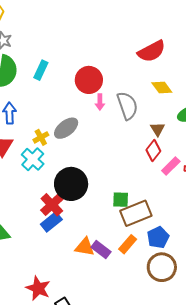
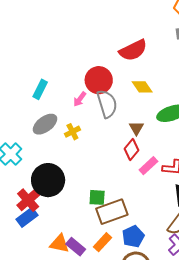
cyan rectangle: (41, 70) -> (40, 89), moved
red circle: (89, 80) -> (99, 80), moved
pink arrow: (100, 102) -> (80, 99), turned 35
yellow cross: (41, 137) -> (72, 132), moved

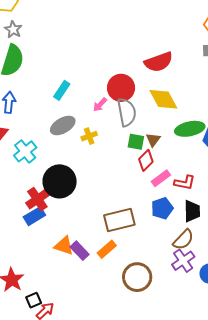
yellow diamond: (142, 87) -> (163, 99), size x1.4
green square: (97, 197) -> (136, 142), moved
blue pentagon: (133, 237) -> (162, 208), moved

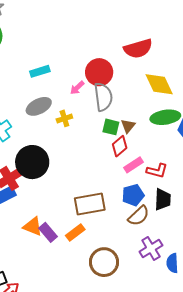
cyan rectangle: (62, 90) -> (40, 71), turned 36
yellow diamond: (163, 99) -> (159, 84), moved
brown semicircle: (183, 240) -> (139, 216), moved

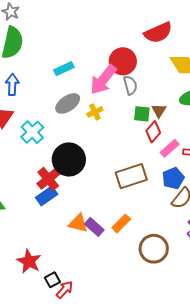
pink arrow: (77, 88) -> (103, 80), size x2.0
gray semicircle: (103, 97) -> (130, 85), size x0.7
brown rectangle: (90, 204) -> (131, 176), moved

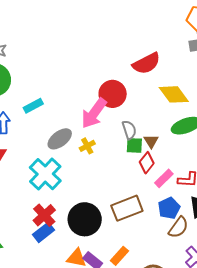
cyan rectangle: (64, 69) -> (33, 106), moved
gray semicircle: (130, 85) -> (129, 130), moved
cyan cross: (32, 132) -> (45, 174), moved, size x1.4
black circle: (69, 159) -> (85, 219), moved

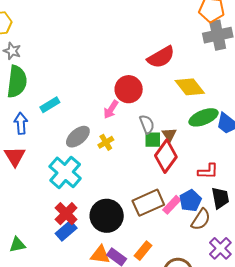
pink arrow: (94, 113) -> (111, 109), size x0.6
red diamond: (147, 163) -> (166, 156), size x1.5
pink rectangle: (164, 178) -> (172, 205), moved

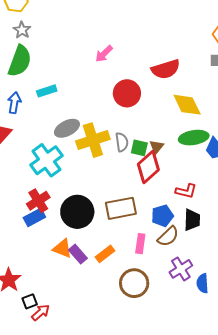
pink arrow: (111, 109) -> (104, 54), moved
gray semicircle: (147, 124) -> (122, 142), moved
yellow cross: (106, 142) -> (93, 140), size x2.0
pink rectangle: (172, 205) -> (140, 244), moved, turned -48

